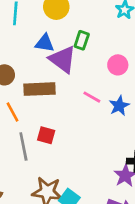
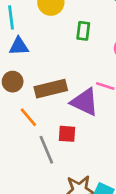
blue triangle: (45, 43) -> (19, 46), moved
purple triangle: (63, 59) -> (85, 102), moved

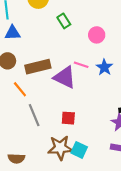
green rectangle: (83, 31) -> (64, 21), turned -40
red square: (67, 134) -> (68, 118), moved

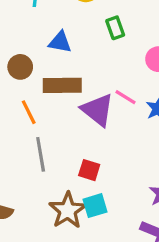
blue triangle: (13, 33) -> (60, 42), moved
brown star: (60, 148) -> (68, 210), turned 30
cyan square: (79, 150) -> (95, 206), moved, turned 35

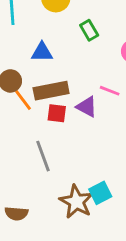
purple triangle: (98, 110) -> (87, 107), size x0.7
orange line: (29, 112) -> (23, 100), moved
red square: (89, 170) -> (57, 113), moved

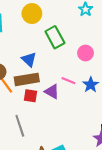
green rectangle: (89, 30) -> (55, 37), size x1.5
blue triangle: (42, 52) -> (29, 59), moved, turned 42

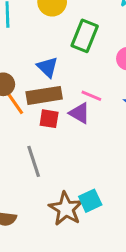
green rectangle: (55, 37) -> (85, 36), turned 50
pink line: (68, 81) -> (91, 96), moved

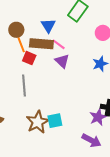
pink line: (91, 96) -> (59, 44), moved
red square: (49, 119) -> (29, 58), moved

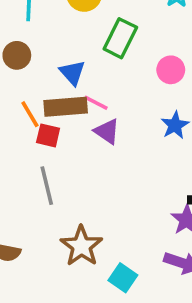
brown circle: (16, 30) -> (17, 55), moved
cyan square: (55, 121) -> (123, 278), moved, turned -35

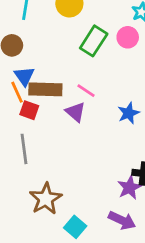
pink circle: (171, 70) -> (128, 37), moved
blue triangle: (72, 73) -> (24, 76), moved
pink line: (96, 103) -> (86, 91), moved

